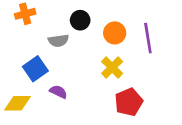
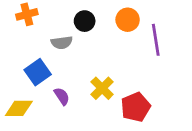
orange circle: (115, 33) -> (128, 20), moved
yellow cross: (112, 67) -> (102, 88), moved
purple semicircle: (58, 92) -> (62, 96), turned 30

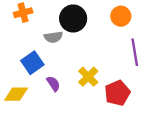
orange circle: (128, 20) -> (121, 16), moved
black circle: (85, 21) -> (73, 18), size x1.5
purple line: (156, 40) -> (135, 52), moved

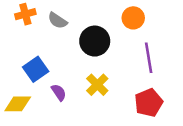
black circle: (73, 18) -> (95, 41), moved
gray semicircle: (53, 37) -> (57, 21), moved, turned 42
red pentagon: (117, 93) -> (149, 103), moved

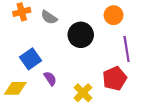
yellow cross: (97, 85) -> (83, 93), moved
red pentagon: (149, 103) -> (115, 79), moved

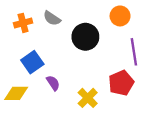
orange cross: (22, 12) -> (23, 23), moved

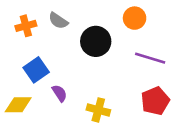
purple line: (134, 52) -> (150, 58), turned -64
red pentagon: (121, 83) -> (155, 101), moved
yellow cross: (88, 98) -> (98, 110), turned -30

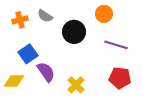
purple semicircle: (60, 93) -> (46, 72), size x1.5
red pentagon: (155, 101) -> (120, 78), turned 30
yellow cross: (98, 110) -> (76, 85), turned 30

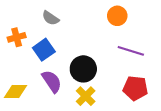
orange cross: (20, 20) -> (17, 37), moved
black circle: (74, 32) -> (83, 69), moved
blue square: (28, 54) -> (44, 50), moved

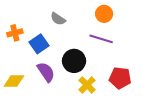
gray semicircle: (51, 18) -> (58, 19), moved
purple line: (131, 51) -> (101, 39), moved
yellow cross: (86, 96) -> (87, 85), moved

